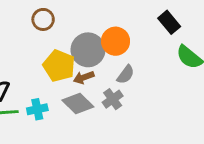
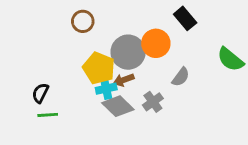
black rectangle: (169, 22) -> (185, 18), moved
gray semicircle: (126, 74) -> (181, 77), moved
cyan cross: (37, 109) -> (106, 89), moved

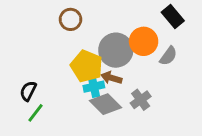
gray semicircle: (181, 77) -> (168, 56), moved
brown arrow: (124, 80) -> (111, 78), turned 36
green line: (48, 115) -> (35, 113), turned -48

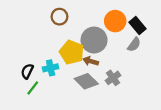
black rectangle: (173, 17) -> (137, 26), moved
orange circle: (144, 41) -> (115, 21), moved
cyan cross: (94, 87) -> (51, 68), moved

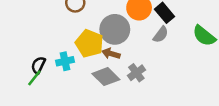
green line: (33, 88) -> (34, 78), moved

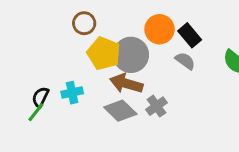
gray semicircle: (161, 34) -> (185, 61), turned -90
yellow pentagon: (89, 43) -> (104, 53), moved
brown arrow: (111, 54) -> (126, 84), size x1.5

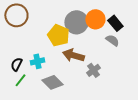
brown circle: (84, 23) -> (16, 15), moved, size x1.5
gray circle: (131, 55) -> (76, 22), moved
gray diamond: (120, 111) -> (52, 82), moved
green line: (36, 112) -> (20, 80), moved

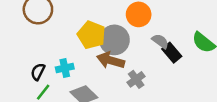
gray circle: (76, 22) -> (114, 40), moved
black rectangle: (115, 23) -> (172, 53), moved

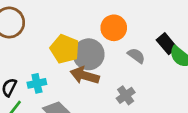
black rectangle: (172, 53) -> (167, 44), moved
gray cross: (136, 79) -> (126, 95), moved

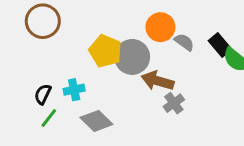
gray semicircle: (136, 56) -> (184, 42), moved
brown arrow: (85, 75) -> (157, 81), moved

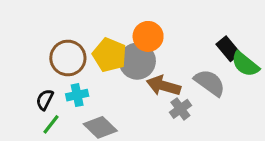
brown circle: (43, 21) -> (68, 58), moved
orange circle: (160, 27) -> (148, 36), moved
gray semicircle: (184, 42) -> (210, 83), moved, size x1.5

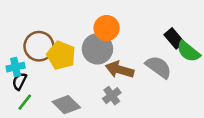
yellow pentagon: (110, 55) -> (61, 55), moved
cyan cross: (77, 95) -> (16, 67), moved
gray cross: (180, 109) -> (112, 96), moved

